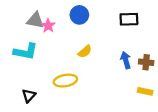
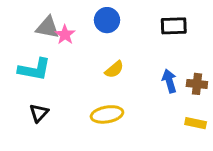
yellow ellipse: (65, 81) -> (107, 114), moved
black triangle: (29, 96) -> (39, 113), moved

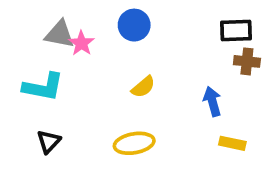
black rectangle: (174, 26) -> (236, 30), moved
brown cross: (197, 84) -> (247, 61), moved
yellow rectangle: (196, 123) -> (232, 143), moved

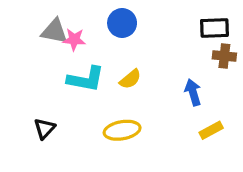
pink star: (81, 43) -> (74, 40), turned -30
cyan L-shape: (43, 87) -> (86, 79), moved
yellow rectangle: (232, 143) -> (211, 130), turned -40

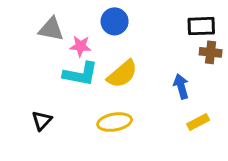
pink star: (74, 40) -> (80, 46), moved
yellow semicircle: (130, 79) -> (122, 74), size x1.5

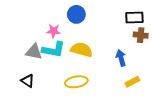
gray triangle: (51, 29) -> (34, 52), moved
yellow semicircle: (122, 74) -> (82, 50), turned -125
black triangle: (42, 120) -> (28, 81), turned -40

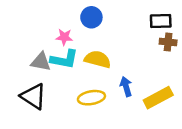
blue arrow: (121, 58) -> (126, 87), moved
black triangle: (28, 81) -> (33, 96), size x1.6
yellow rectangle: (132, 82) -> (158, 98), size x1.6

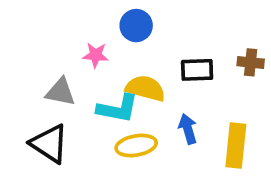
black rectangle: (161, 21) -> (197, 70), moved
cyan L-shape: (64, 59) -> (118, 109), moved
yellow rectangle: (158, 98) -> (236, 146), turned -56

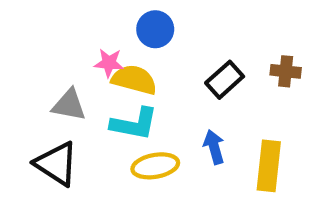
black rectangle: (197, 70) -> (225, 80), turned -40
yellow semicircle: (145, 88) -> (134, 80), moved

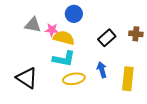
gray triangle: (69, 105) -> (33, 25), moved

